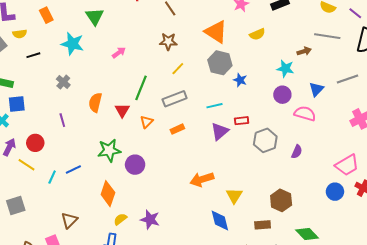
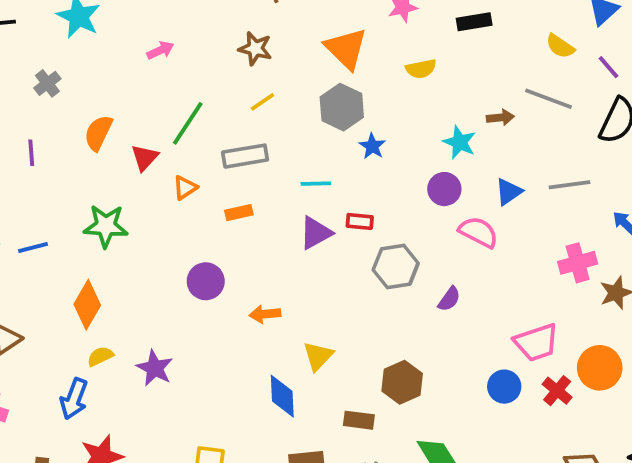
purple circle: (135, 165) -> (206, 281), moved
orange arrow: (202, 179) -> (265, 314), size x0.7

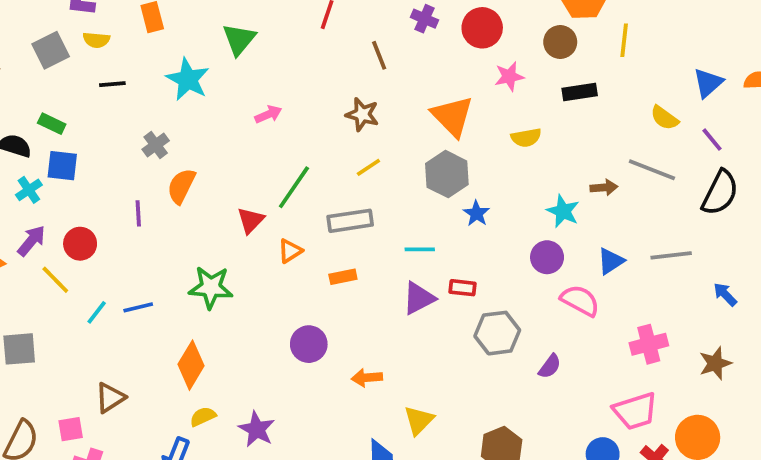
orange semicircle: (98, 133) -> (181, 186), moved
pink cross: (578, 263) -> (649, 344), moved

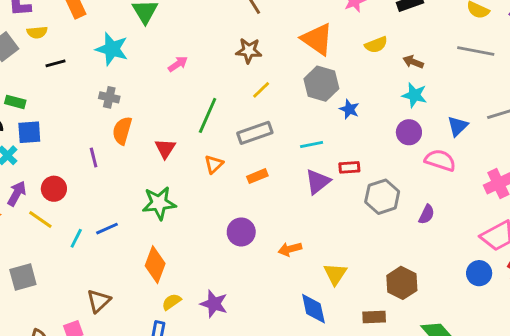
gray cross: (156, 145) -> (109, 97), moved, turned -30
brown arrow: (604, 187) -> (413, 62), moved, turned -144
red triangle: (251, 220) -> (165, 148), moved

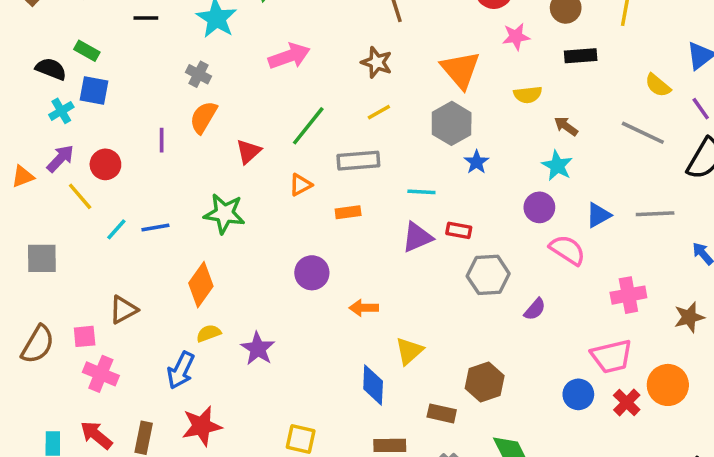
pink arrow: (178, 64) -> (289, 56), size x1.6

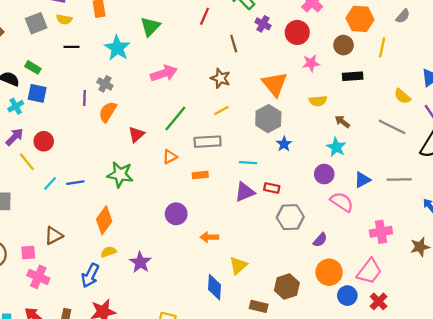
purple line: (162, 140) -> (85, 98), moved
pink trapezoid: (612, 356) -> (369, 271), turned -40
orange circle: (668, 385) -> (329, 272), moved

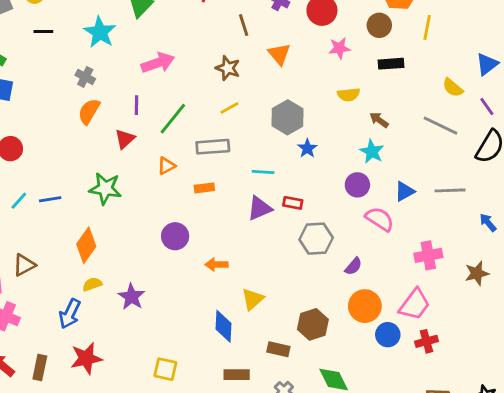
orange triangle: (275, 84) -> (279, 54), moved, size x0.7
purple line: (85, 98) -> (137, 105), moved
red cross: (379, 301) -> (426, 341), turned 30

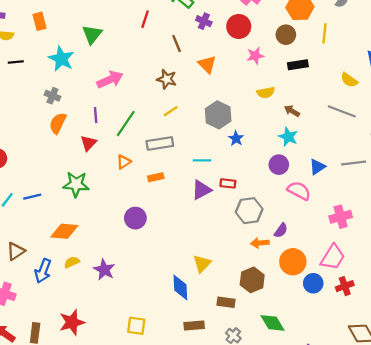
orange diamond: (86, 245) -> (64, 231), turned 64
orange arrow: (216, 265) -> (260, 243), moved
blue arrow: (70, 314) -> (43, 271), moved

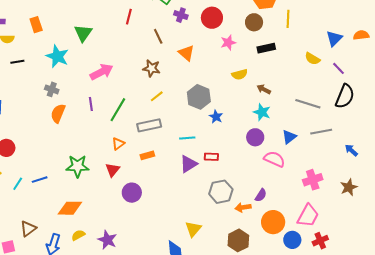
gray line: (342, 111) -> (308, 104), moved
red triangle: (88, 143) -> (113, 170), moved
gray hexagon: (249, 211) -> (221, 192), moved

